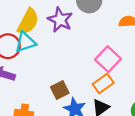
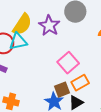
pink square: (108, 59) -> (68, 63), moved
brown square: (60, 90) -> (62, 90), moved

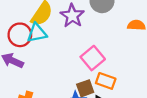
orange rectangle: (80, 83) -> (106, 81), turned 48

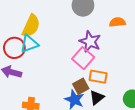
purple star: (72, 16) -> (90, 42), moved

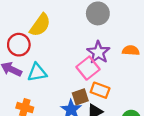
orange semicircle: (117, 22) -> (131, 50), moved
cyan triangle: (29, 44) -> (37, 72), moved

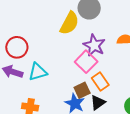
yellow semicircle: (40, 25) -> (69, 23), moved
orange rectangle: (100, 90) -> (100, 81), turned 42

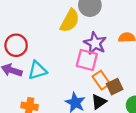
pink square: (86, 62) -> (87, 60), turned -30
brown square: (82, 90) -> (115, 87), moved

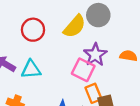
red circle: (16, 45) -> (33, 30), moved

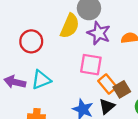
purple star: (95, 55) -> (99, 33), moved

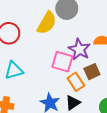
purple star: (99, 33) -> (79, 49), moved
brown square: (122, 89) -> (92, 72), moved

